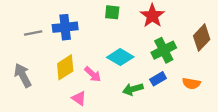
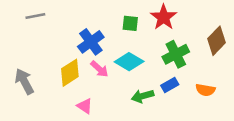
green square: (112, 12) -> (130, 23), moved
blue cross: (65, 27) -> (91, 42), moved, turned -30
gray line: (33, 33) -> (35, 16), moved
pink arrow: (93, 74) -> (99, 69), moved

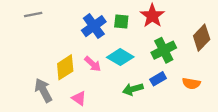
blue cross: (91, 42) -> (94, 26), moved
gray arrow: (24, 81) -> (43, 90), moved

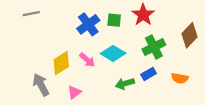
pink triangle: (79, 98) -> (74, 92), turned 48

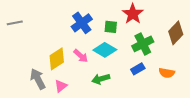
gray line: (31, 14) -> (15, 23), moved
green square: (114, 20) -> (111, 27), moved
green arrow: (125, 84) -> (101, 79), moved
pink triangle: (74, 92) -> (61, 86), moved

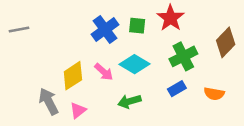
green square: (111, 27) -> (137, 26), moved

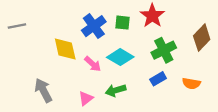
yellow diamond: (73, 76) -> (65, 49), moved, turned -70
pink triangle: (78, 110) -> (86, 98), moved

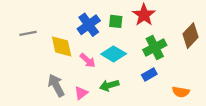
gray line: (17, 26) -> (28, 33), moved
orange semicircle: (191, 83) -> (181, 92), moved
gray arrow: (43, 90) -> (56, 85), moved

